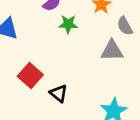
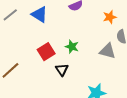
green star: (68, 24) -> (72, 47), moved

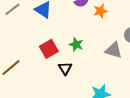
orange star: (110, 17) -> (100, 11), moved

